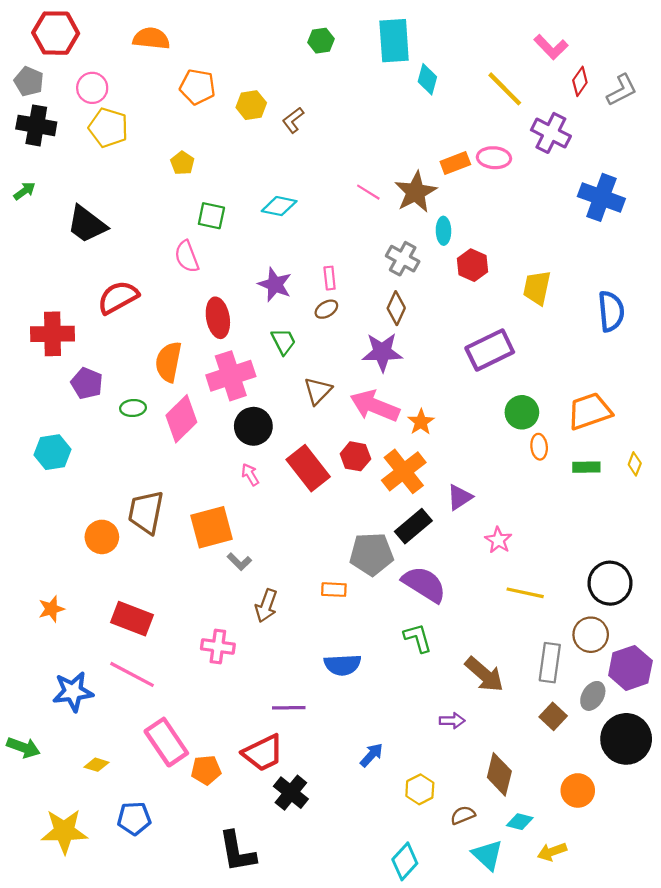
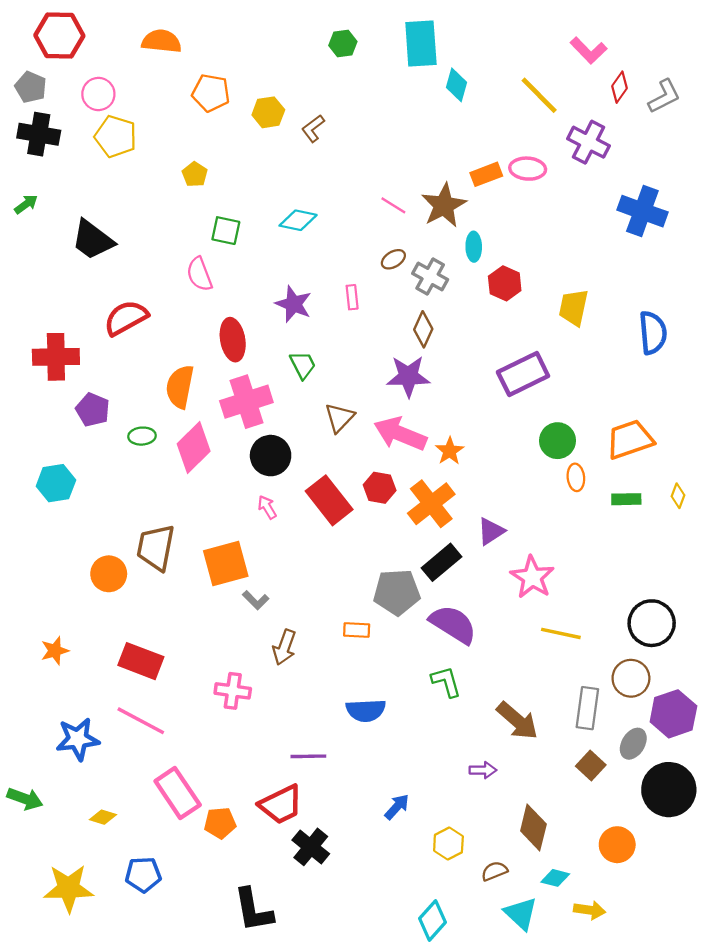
brown ellipse: (326, 309) -> (393, 259), moved
pink star: (498, 540) -> (532, 577), size x1.5
yellow arrow: (552, 852) -> (590, 910), turned -152

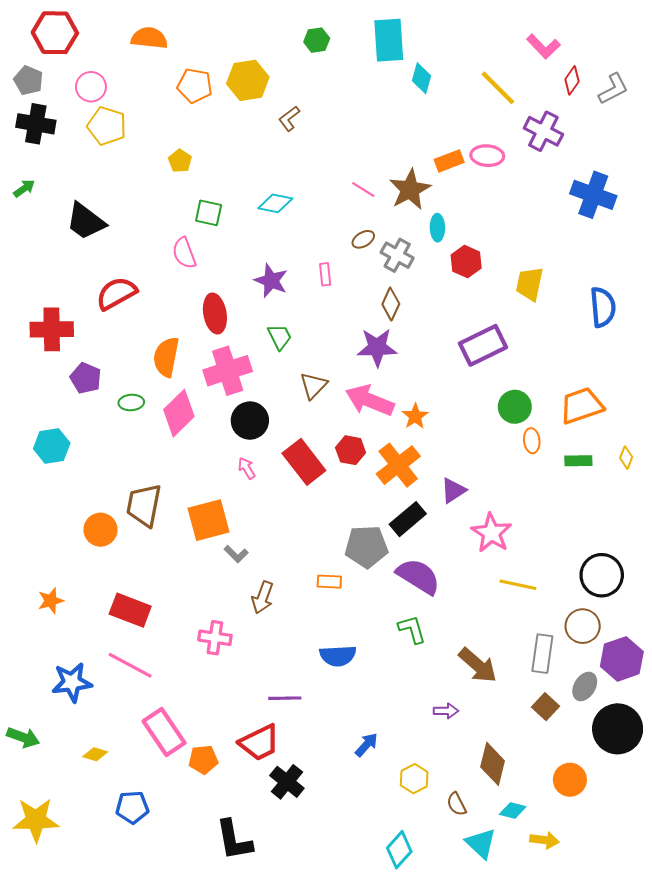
yellow hexagon: (268, 112) -> (248, 80), moved, size x1.4
brown semicircle: (494, 871) -> (457, 804), turned -95
yellow star: (69, 888) -> (36, 820), moved

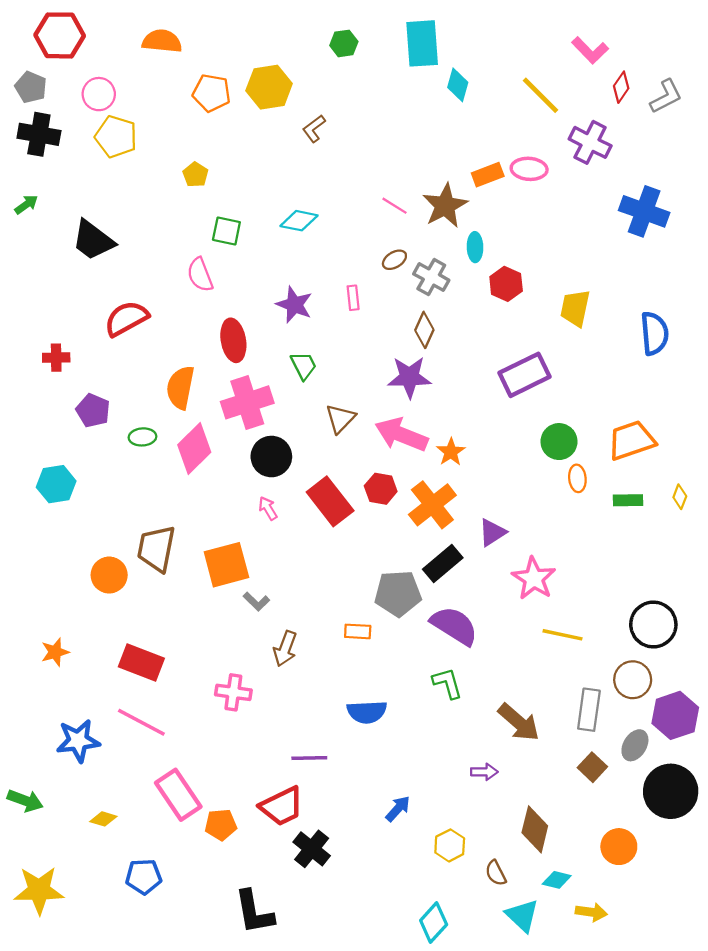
red cross: (52, 329) -> (56, 358), size x0.6

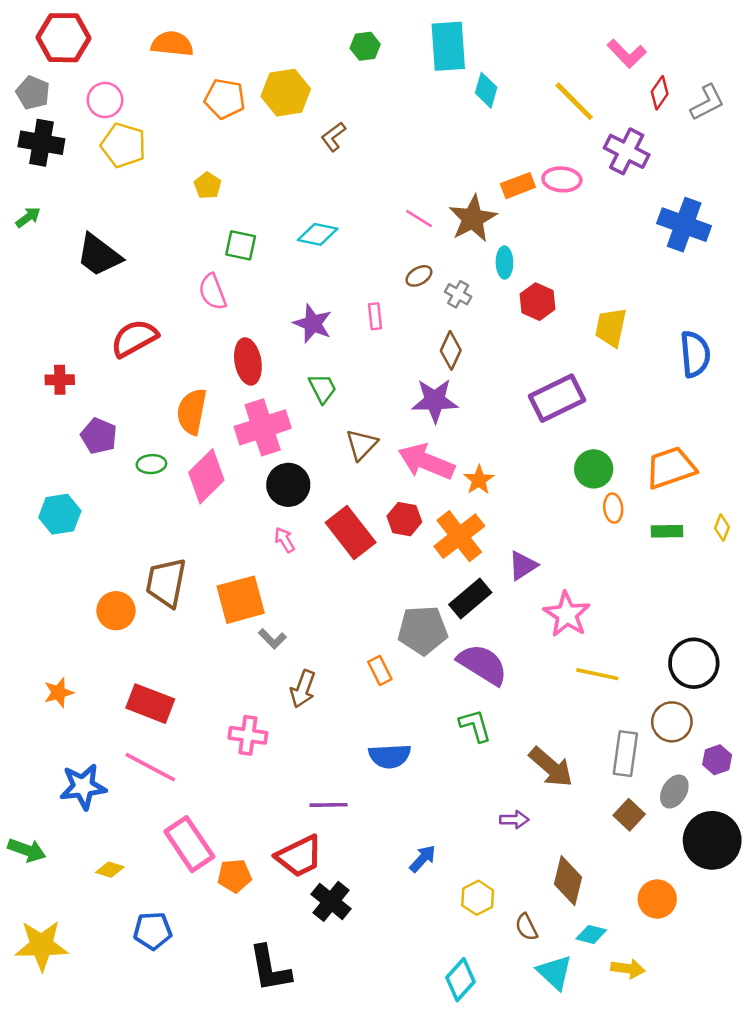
gray cross: (431, 277) -> (458, 294), size x0.7
orange rectangle: (358, 631) -> (380, 671), turned 60
purple hexagon: (675, 715) -> (717, 760), size x0.6

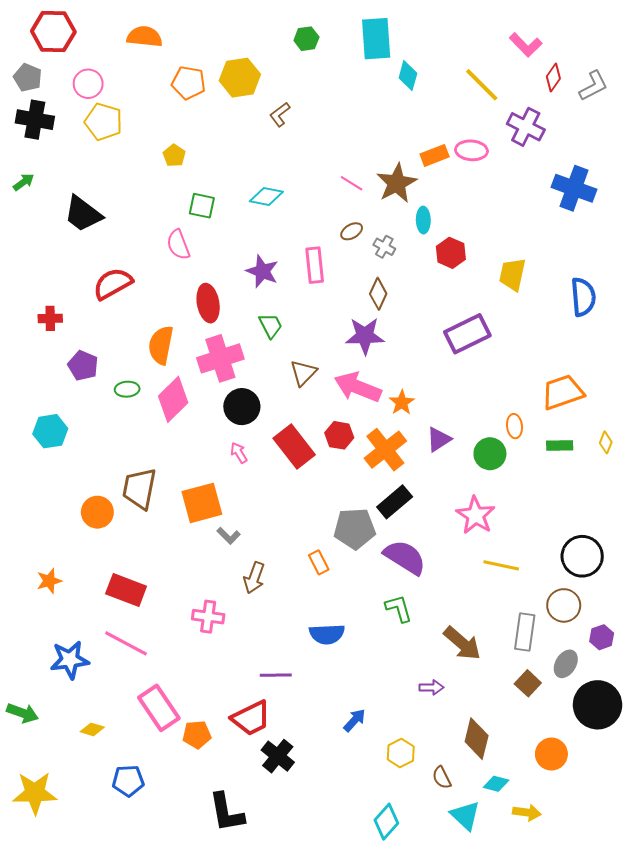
pink rectangle: (375, 316) -> (315, 265), size x1.6
green circle: (594, 469) -> (490, 454), moved
purple triangle: (523, 565) -> (439, 439), moved

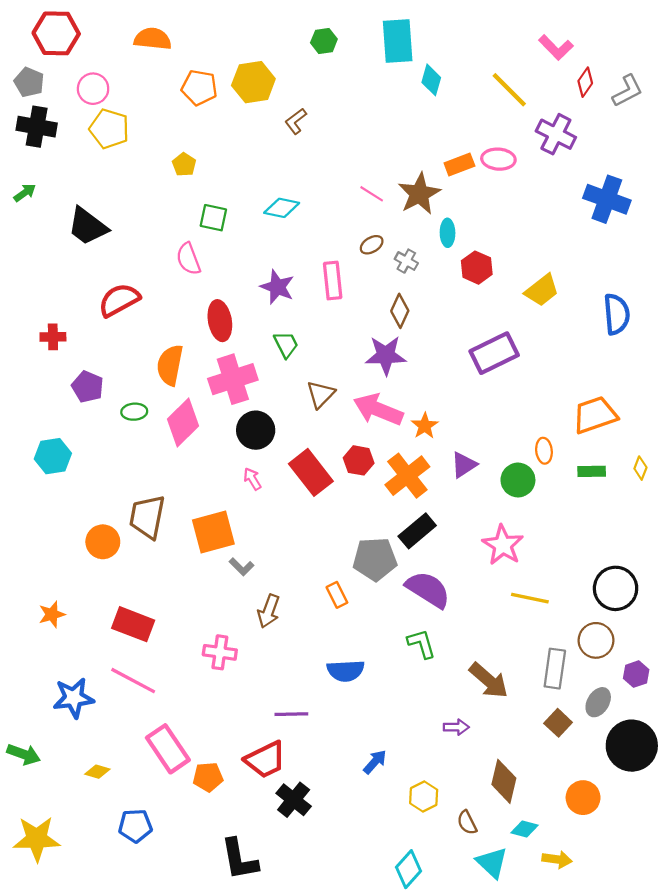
yellow trapezoid: (512, 274) -> (542, 290), turned -140

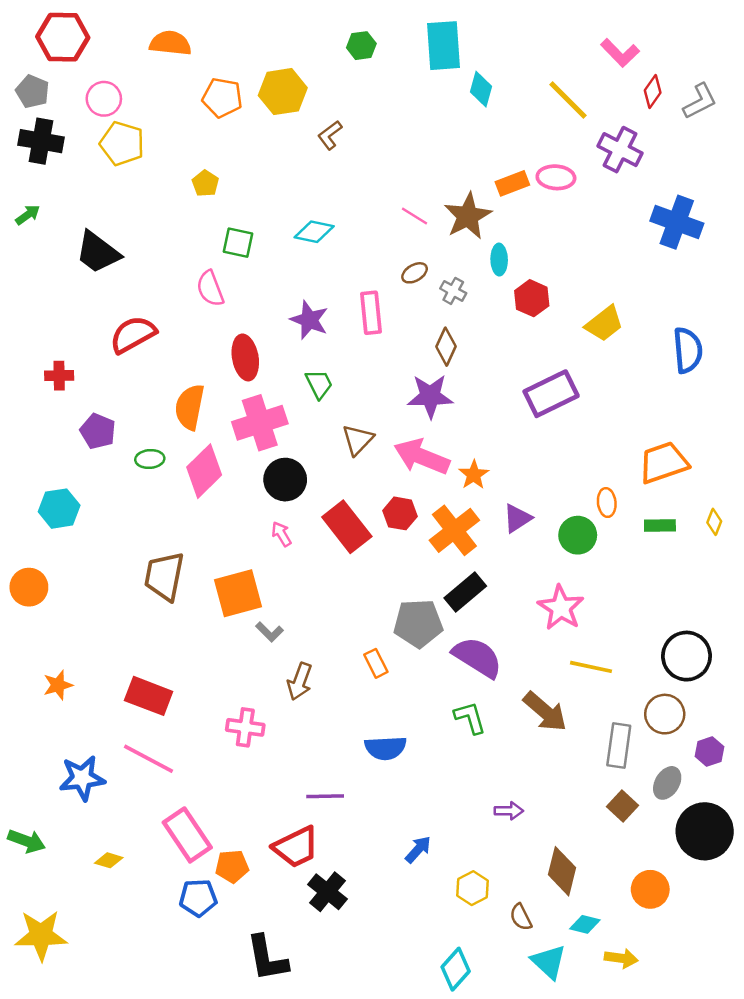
orange circle: (103, 542) -> (29, 587), moved
brown arrow: (489, 681) -> (545, 712), moved
blue pentagon: (135, 826) -> (198, 898), moved

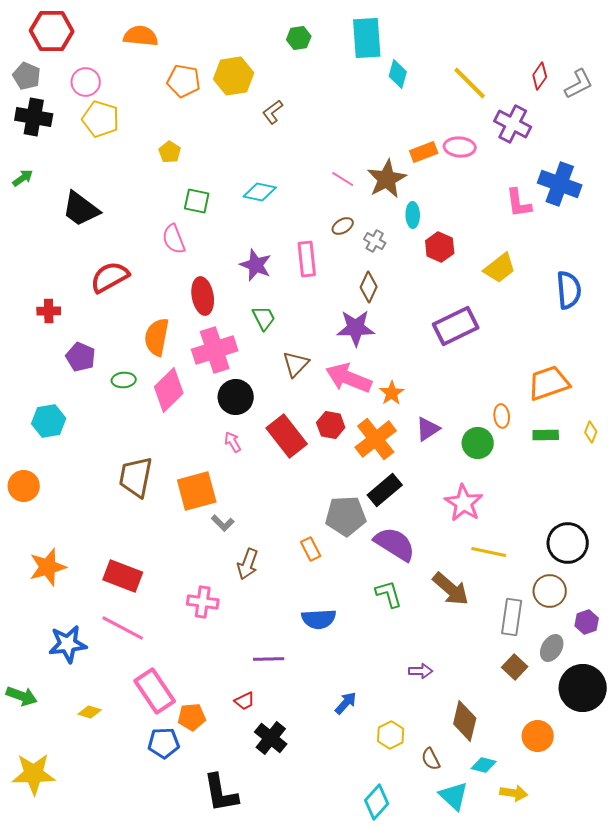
pink L-shape: (620, 53) -> (519, 203), moved, turned 36
orange star: (58, 685) -> (48, 567), size x1.5
red trapezoid: (296, 847) -> (245, 701), size x0.5

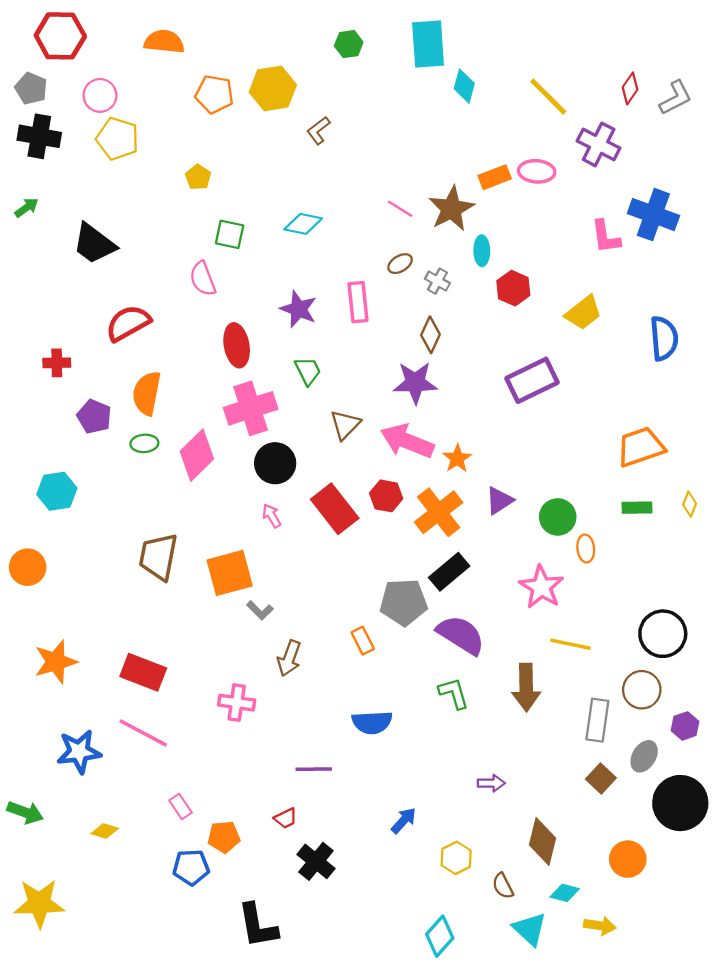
orange semicircle: (157, 337) -> (147, 393), moved
orange ellipse: (502, 416) -> (586, 548), moved
brown arrow: (451, 589) -> (526, 687), turned 48
pink rectangle: (155, 691) -> (181, 807), size x0.5

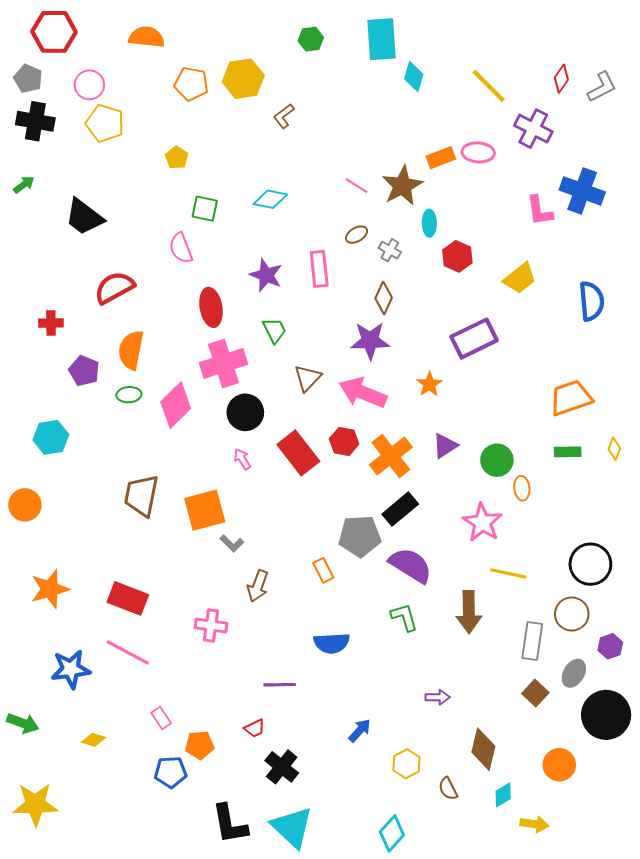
orange star: (457, 459) -> (429, 384), moved
cyan diamond: (565, 893) -> (503, 795), turned -45
cyan triangle: (530, 929) -> (292, 827), moved, size x1.4

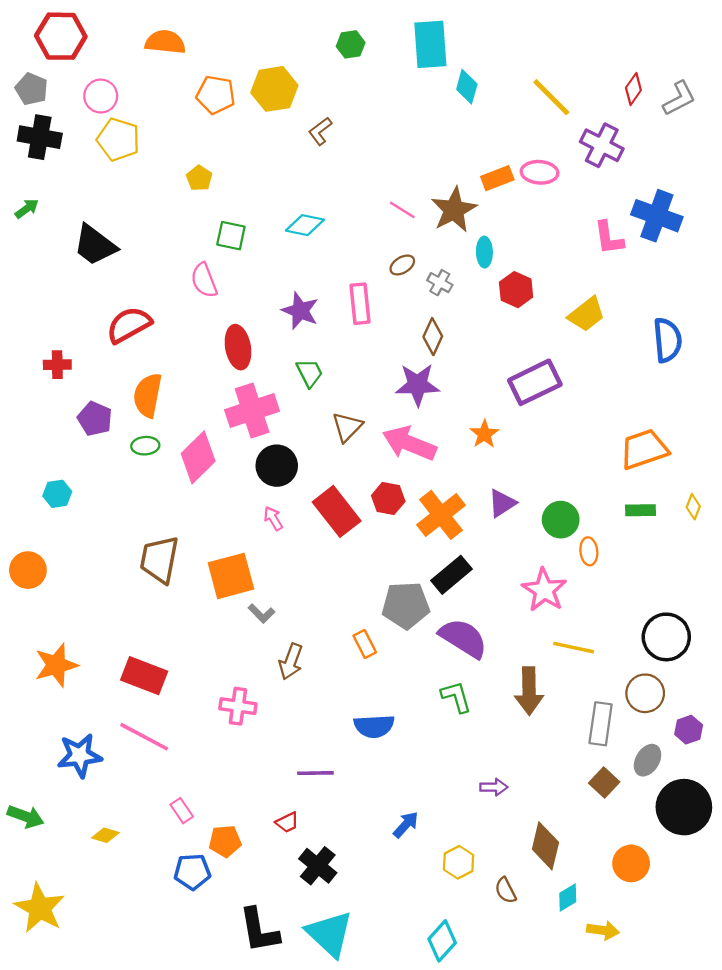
cyan hexagon: (51, 437) -> (57, 494), size x0.7
yellow star: (35, 804) -> (40, 908), turned 30

